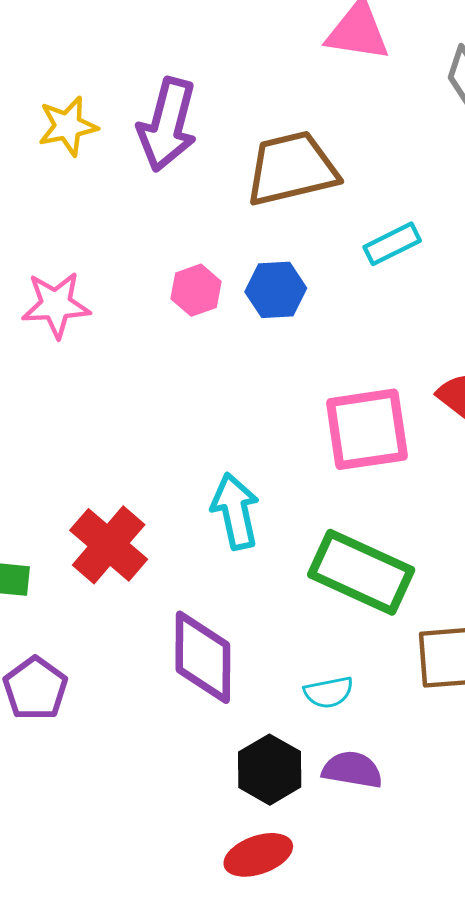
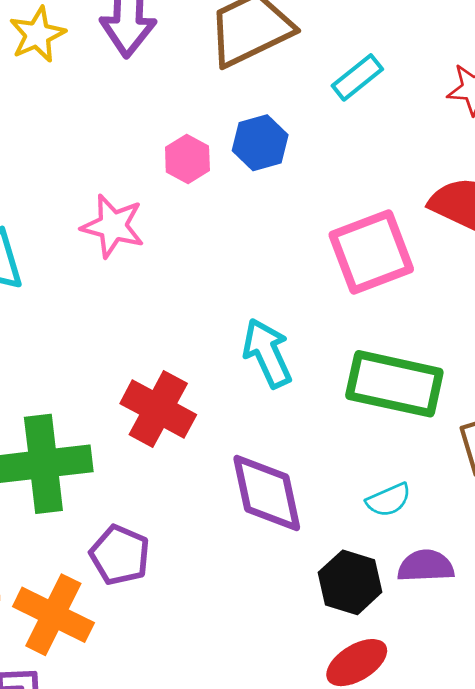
pink star: (56, 305) -> (113, 226), moved, turned 30

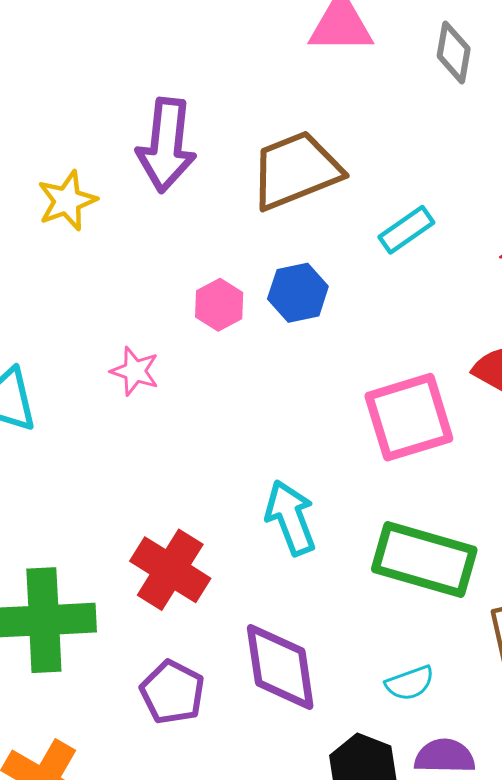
yellow star: (37, 35) -> (67, 201), moved
pink star: (113, 226) -> (135, 371), size x0.7
purple pentagon: (120, 555) -> (172, 692), moved

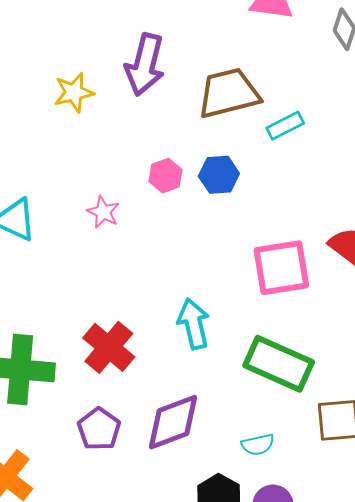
cyan rectangle: (406, 230) -> (285, 126), moved
purple diamond: (280, 667) -> (173, 422), turned 70

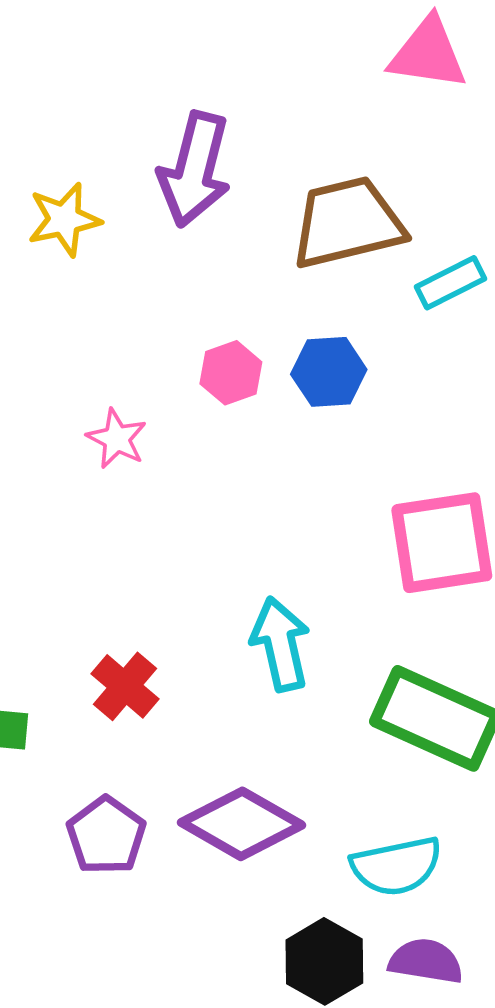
red cross: (109, 347) -> (125, 686), size x0.7
purple diamond: (173, 422) -> (242, 824), turned 50
cyan semicircle: (258, 445) -> (396, 866), size x1.5

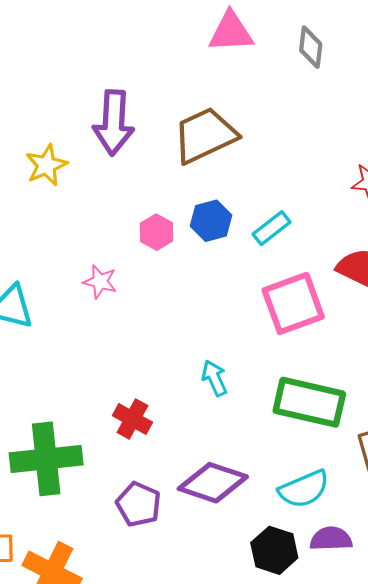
cyan rectangle: (451, 283) -> (272, 228), moved
cyan arrow: (280, 644) -> (214, 378), size x0.7

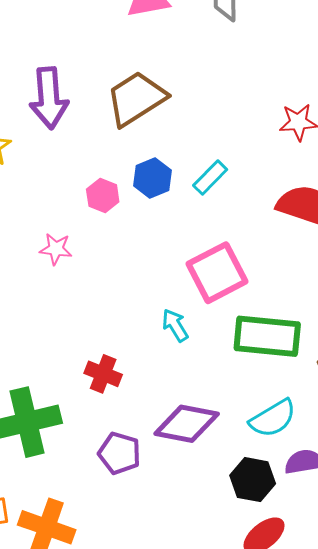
pink square: (293, 303) -> (217, 273), moved

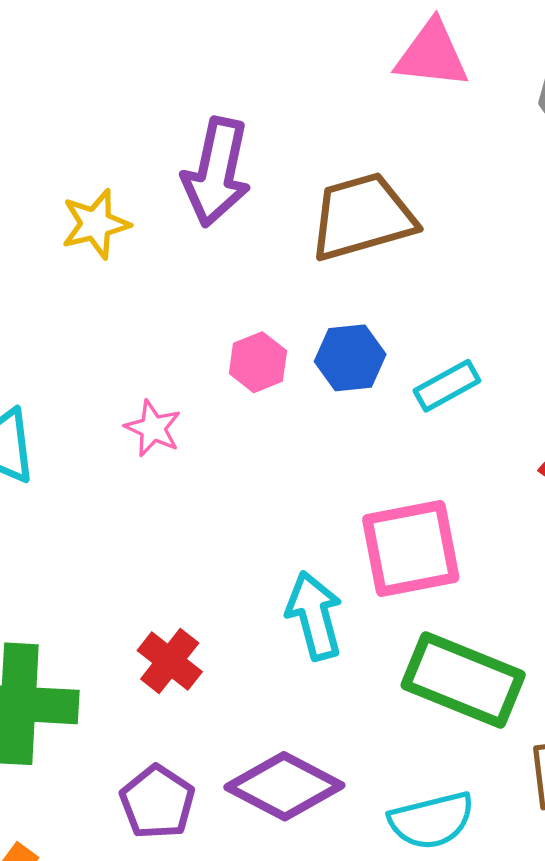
cyan arrow: (175, 325) -> (314, 616), size x1.4

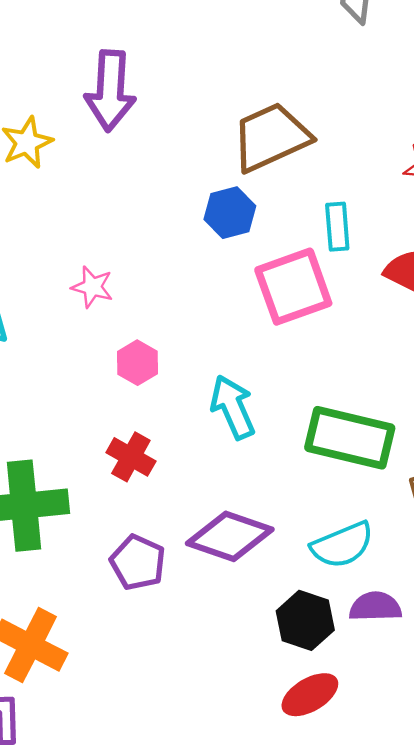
brown trapezoid: (362, 217) -> (271, 137), moved
pink hexagon: (258, 362) -> (137, 363), moved
cyan rectangle: (447, 386) -> (337, 227), moved, turned -57
pink square: (411, 548) -> (293, 287), moved

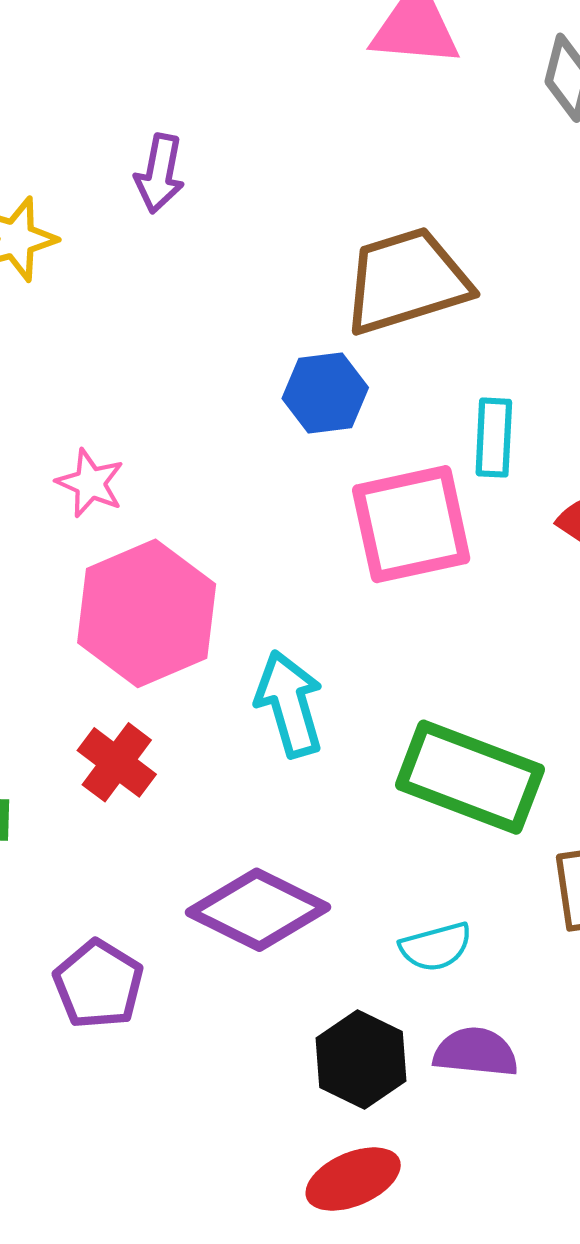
purple arrow: (110, 91) -> (160, 173), size x0.6
pink hexagon: (137, 363) -> (147, 613), size x2.0
cyan semicircle: (342, 545) -> (436, 947), size x0.7
purple pentagon: (138, 562) -> (98, 984), moved

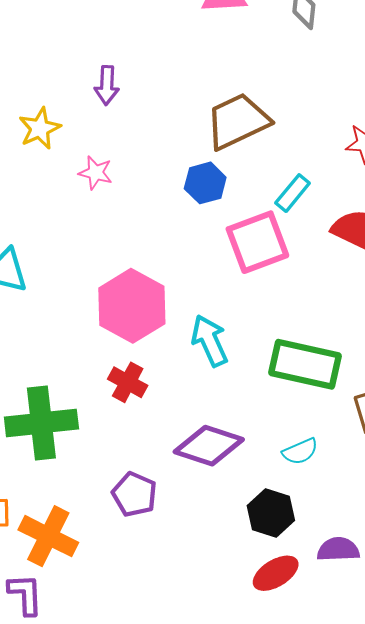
cyan rectangle: (494, 438) -> (293, 193), turned 45
pink star: (90, 483) -> (96, 173), moved
purple semicircle: (476, 1052) -> (338, 549), moved

